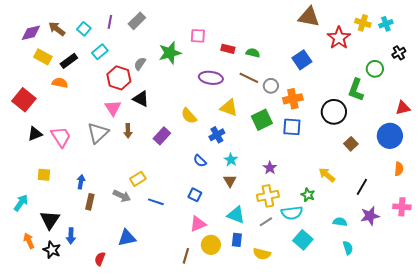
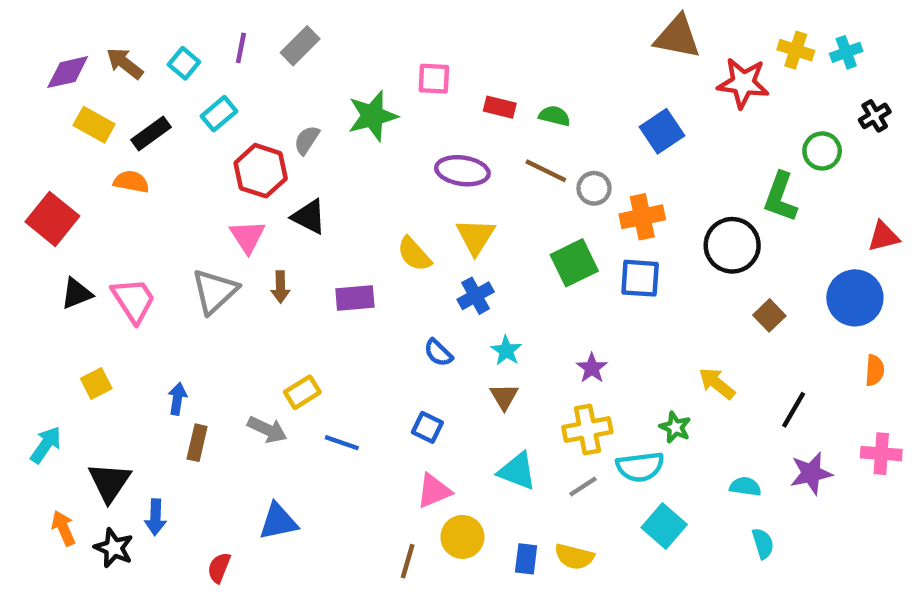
red star: (339, 38) -> (743, 83), turned -30
yellow triangle: (229, 108) -> (476, 237), moved, turned 42
purple rectangle: (162, 136) -> (355, 298), turned 42
yellow square: (44, 175) -> (96, 383), turned -32
blue rectangle: (237, 240) -> (526, 559), moved

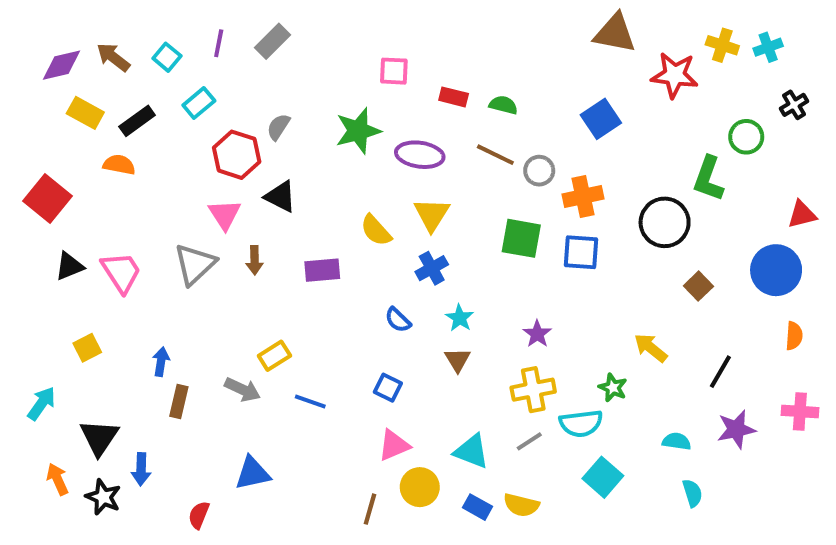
green star: (373, 116) -> (358, 131), moved
green square: (574, 263) -> (521, 238), turned 36
cyan triangle: (517, 471) -> (472, 451), moved
blue rectangle: (526, 559) -> (477, 507), turned -68

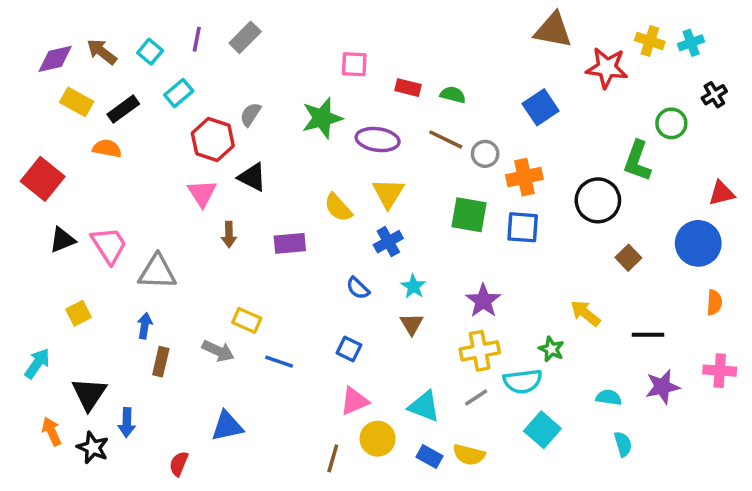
gray triangle: (195, 264) -> (157, 272), moved, turned 45
purple star: (537, 334) -> (483, 301), size x1.4
yellow rectangle: (274, 356) -> (247, 320), turned 56
black line: (720, 372) -> (648, 335), turned 60

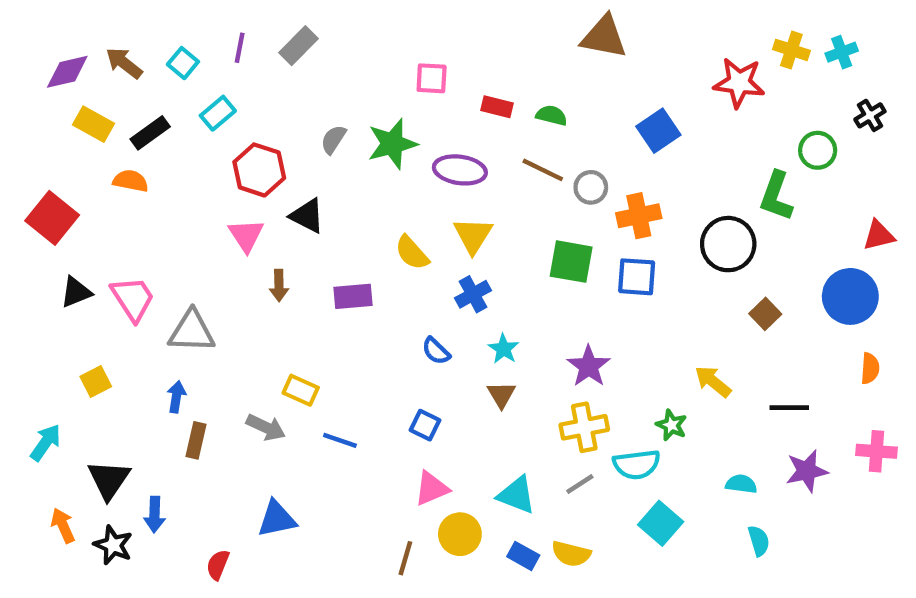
brown triangle: (553, 30) -> (604, 37), moved
gray semicircle: (250, 114) -> (333, 139), moved

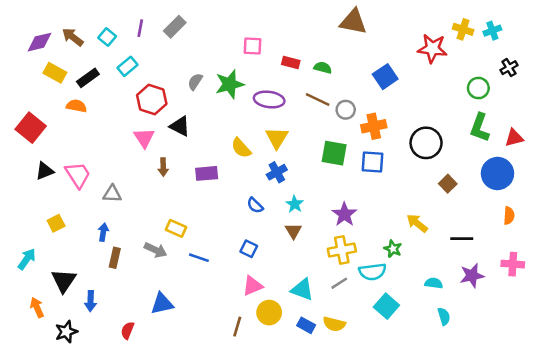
green L-shape: (776, 196) -> (480, 128), moved
gray triangle: (192, 331) -> (112, 194), size x0.7
black star: (113, 545) -> (66, 332), moved, turned 30

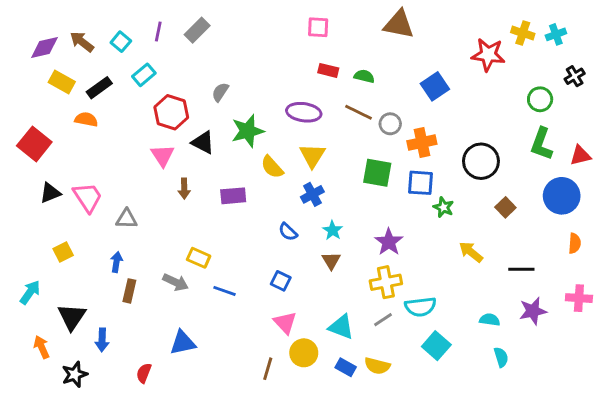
pink square: (253, 46) -> (318, 27), moved
green star: (230, 84) -> (248, 131), moved
green star: (393, 249) -> (444, 207), moved
pink triangle: (253, 286) -> (285, 323), turned -50

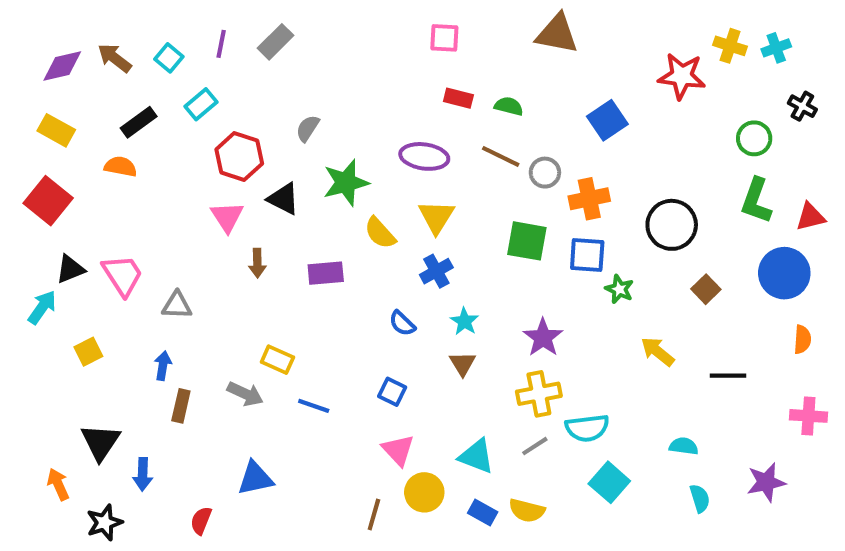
black cross: (575, 76) -> (802, 106), turned -30
yellow rectangle: (62, 82) -> (56, 130), moved
cyan arrow: (30, 292) -> (42, 307), moved
purple star: (533, 311) -> (766, 482), moved

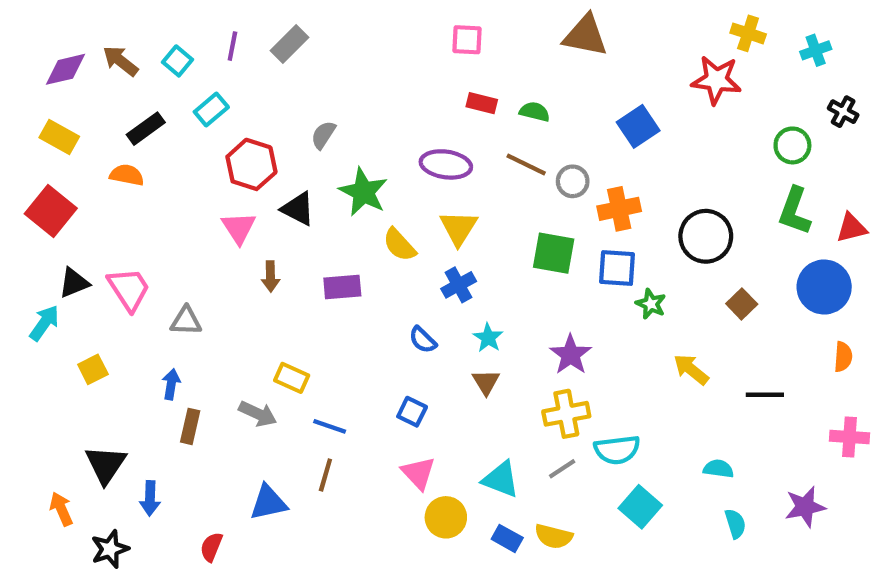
yellow cross: (730, 46) -> (748, 33), moved
green star: (346, 183) -> (363, 192), turned -30
brown line: (374, 514) -> (325, 475), moved

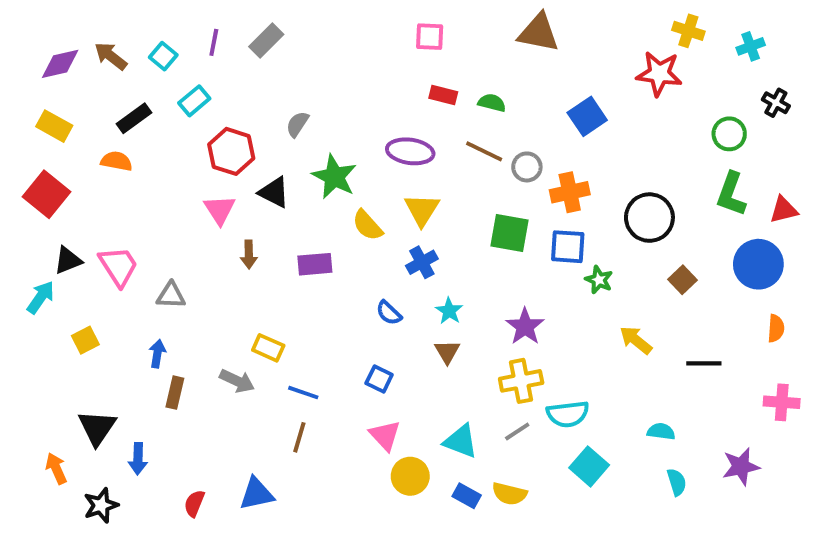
blue triangle: (268, 503) -> (257, 494), moved

